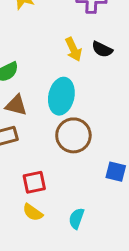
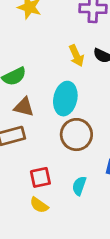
cyan semicircle: (76, 218) -> (79, 186), moved

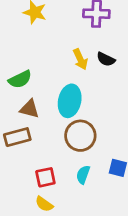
cyan semicircle: (79, 186) -> (83, 175), moved

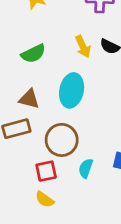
green semicircle: (20, 79) -> (33, 54), moved
brown circle: (80, 136) -> (62, 140), moved

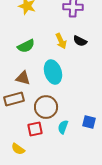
cyan ellipse: (72, 90) -> (53, 72), turned -30
yellow semicircle: (45, 199) -> (18, 149), moved

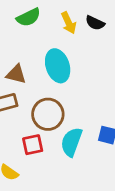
green semicircle: (26, 46) -> (29, 17), moved
cyan semicircle: (63, 127) -> (71, 142), size x1.5

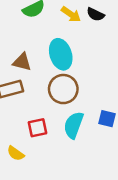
yellow arrow: (69, 23) -> (71, 14), turned -30
brown circle: (48, 114) -> (63, 89), moved

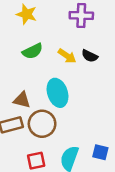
brown circle: (63, 89) -> (42, 124), moved

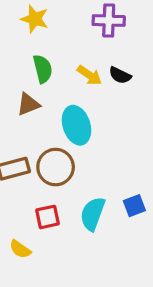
green semicircle: (33, 51) -> (43, 69), turned -78
brown triangle: (22, 100) -> (28, 104), moved, turned -36
blue square: (100, 152) -> (134, 206), turned -35

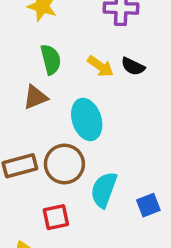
cyan semicircle: (93, 214) -> (104, 190), moved

